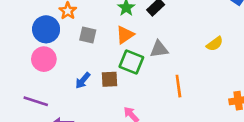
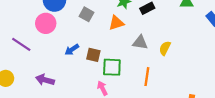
yellow semicircle: (215, 44) -> (165, 48), moved, turned 136
green square: (131, 62) -> (112, 67), moved, turned -36
purple line: (36, 101) -> (21, 44), moved

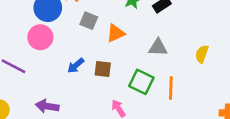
orange triangle: (116, 23) -> (116, 33), moved
yellow semicircle: (165, 48) -> (202, 54), moved
green square: (112, 67) -> (141, 82), moved, turned 30

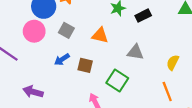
gray square: (89, 21) -> (66, 30), moved
orange triangle: (116, 33) -> (100, 35), turned 30
orange line: (171, 88) -> (167, 91), moved, turned -30

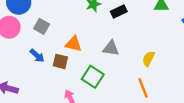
orange triangle: (100, 35) -> (73, 44), moved
blue arrow: (62, 59) -> (37, 56), turned -105

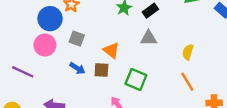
orange triangle: (73, 44) -> (111, 50), turned 36
gray triangle: (111, 48) -> (149, 38), moved

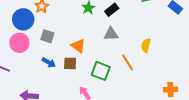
orange line: (187, 82) -> (128, 62), moved

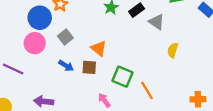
gray triangle: (111, 34) -> (157, 22), moved, turned 35
gray square: (47, 36) -> (65, 37), turned 32
orange line: (128, 62) -> (147, 90), moved

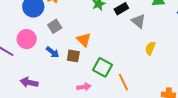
pink circle: (35, 43) -> (27, 39), moved
pink arrow: (104, 100) -> (84, 87), turned 112

